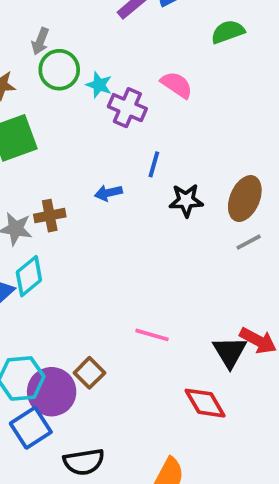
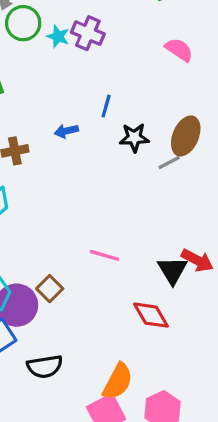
pink semicircle: (177, 85) -> (179, 50), moved
purple cross: (127, 108) -> (88, 33), moved
gray line: (249, 242) -> (169, 162), moved

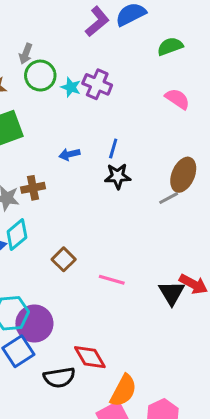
blue arrow: (66, 131) -> (69, 154), moved
black star: (134, 138) -> (118, 176), moved
brown square: (50, 289) -> (64, 259), moved
red diamond: (151, 315) -> (90, 357), moved

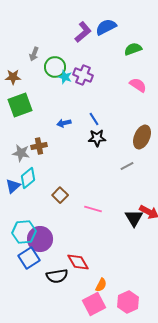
green circle: (40, 76) -> (55, 67), moved
blue line: (113, 148) -> (94, 119), turned -48
gray line: (169, 198) -> (127, 166), moved
orange semicircle: (123, 391) -> (101, 285), size x0.6

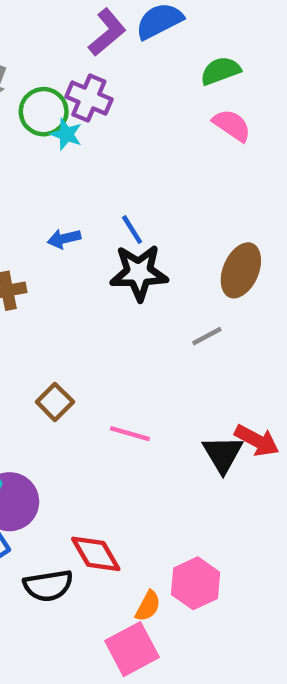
purple cross: (83, 75) -> (89, 98), moved
pink semicircle: (138, 85) -> (232, 125), moved
black star: (97, 138) -> (139, 273), size x1.4
pink hexagon: (128, 302) -> (196, 583), moved

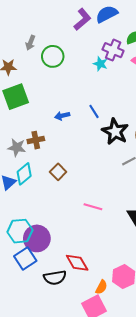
purple cross: (89, 98) -> (113, 50), moved
cyan star: (66, 134) -> (100, 64), moved
black star: (139, 273) -> (115, 132), moved, turned 30
brown square: (55, 402) -> (58, 172), moved

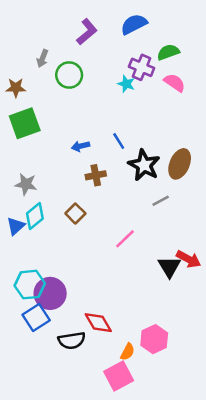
purple L-shape: (82, 19) -> (87, 32), moved
brown cross: (36, 140) -> (96, 175), moved
pink line: (93, 207) -> (125, 239), moved, turned -60

